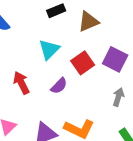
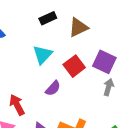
red arrow: (21, 83) -> (17, 105), moved
gray arrow: (118, 97) -> (109, 87), moved

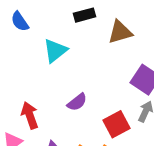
cyan triangle: (43, 55) -> (55, 51), moved
red square: (74, 66) -> (117, 124), moved

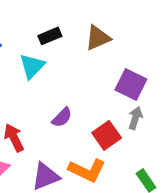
black rectangle: (84, 15) -> (50, 36), moved

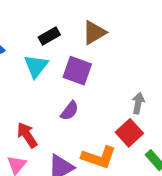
purple square: (131, 84) -> (77, 71), moved
red square: (107, 135) -> (129, 133), moved

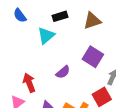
purple square: (77, 71) -> (93, 57), moved

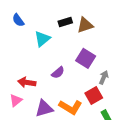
black rectangle: (60, 16) -> (65, 22), moved
red arrow: (29, 83) -> (27, 82), turned -60

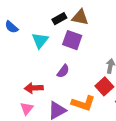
brown triangle: (85, 25) -> (80, 17), turned 42
purple square: (86, 58) -> (72, 40), moved

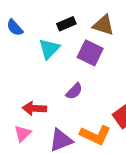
black rectangle: (59, 19) -> (66, 24), moved

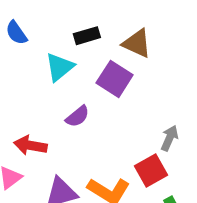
purple semicircle: (74, 91) -> (77, 116), moved

